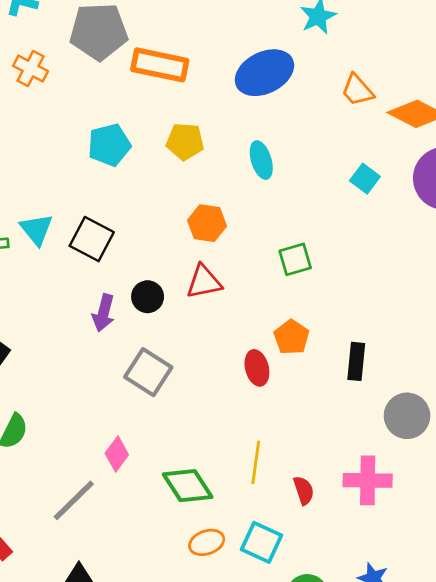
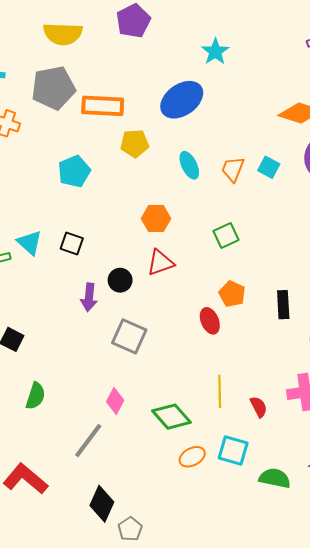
orange trapezoid: (357, 90) -> (233, 169), moved, turned 72
yellow pentagon: (185, 141) -> (135, 143), moved
black square: (92, 239) -> (72, 244), size x0.7

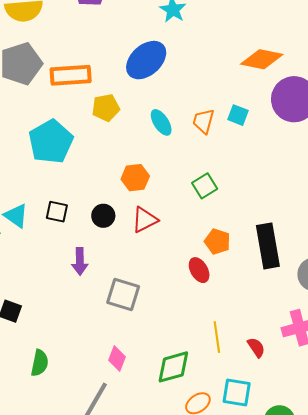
cyan pentagon: (74, 171) -> (51, 142), size x1.4
black circle: (120, 280) -> (103, 216), moved
black rectangle: (283, 305) -> (268, 246), size x1.6
green diamond: (172, 417) -> (173, 367), turned -57

